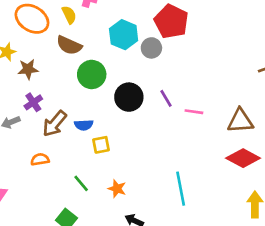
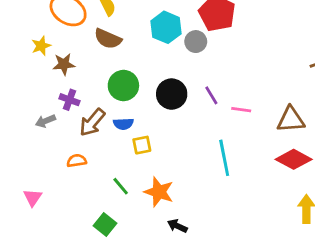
green circle: (92, 74) -> (123, 86), moved
purple cross: (33, 102) -> (70, 100), turned -36
orange star: (117, 189) -> (159, 192), size x1.5
cyan line: (181, 189) -> (224, 158), moved

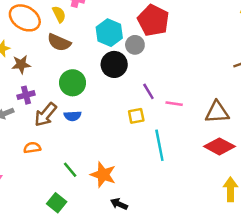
black circle: (172, 94) -> (114, 64), moved
purple cross: (70, 100) -> (26, 95), turned -35
yellow square: (142, 145) -> (136, 116), moved

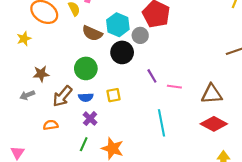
brown semicircle: (59, 42) -> (92, 33), moved
brown star: (21, 64) -> (41, 74), moved
purple cross: (26, 95) -> (90, 119), moved, turned -32
yellow square: (136, 116) -> (114, 95), moved
green line: (70, 170) -> (84, 144), turned 64

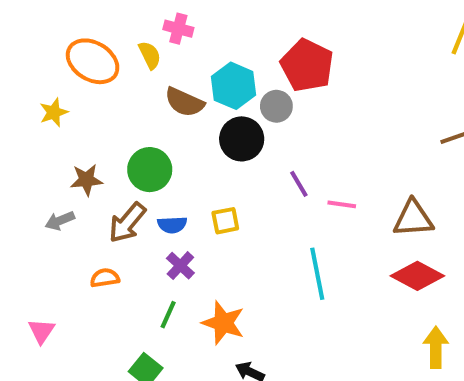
green circle: (86, 68) -> (150, 170), moved

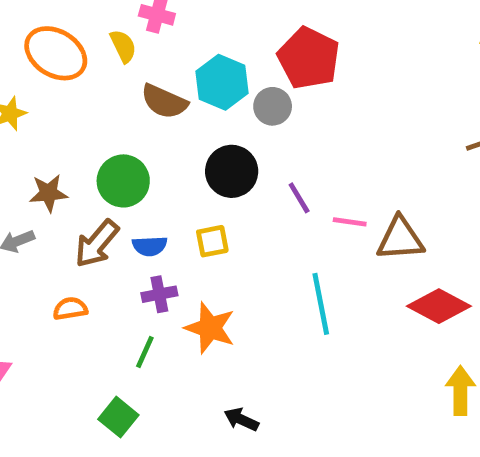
black circle: (242, 139) -> (232, 171), moved
brown triangle: (413, 219) -> (400, 239), moved
purple cross: (180, 266) -> (159, 294), turned 36
orange star: (223, 323) -> (210, 328), moved

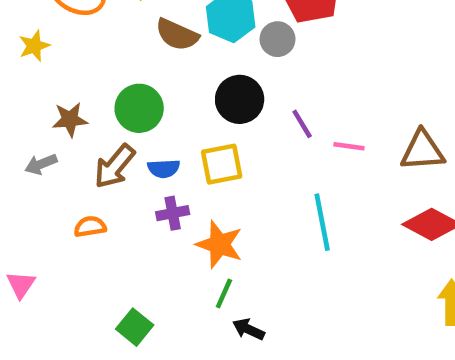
brown triangle: (400, 239) -> (423, 151), moved
yellow square: (212, 241) -> (222, 164), size x1.4
green line: (145, 352) -> (224, 294), moved

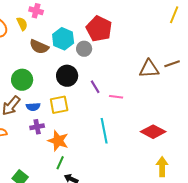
brown triangle: (423, 151) -> (149, 69), moved

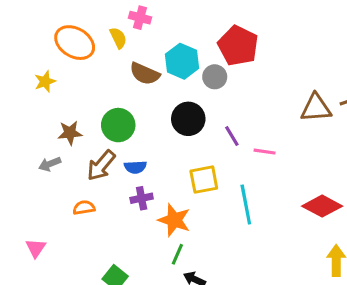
yellow square: (59, 105) -> (204, 180), moved

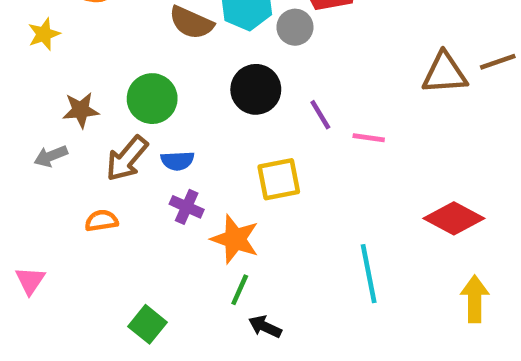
purple cross: (142, 198) -> (187, 207), turned 35
cyan line: (246, 204) -> (369, 274), moved

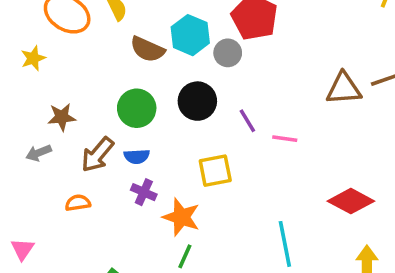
green circle: (152, 99) -> (137, 108), moved

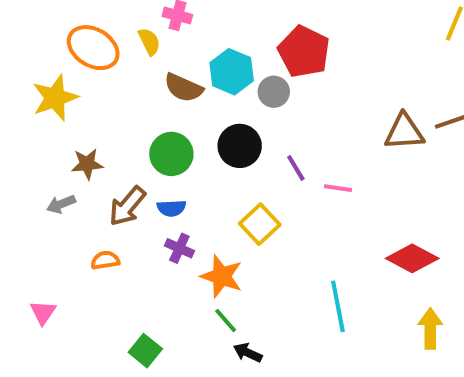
yellow star: (33, 58) -> (55, 98), size x1.6
yellow square: (215, 171) -> (260, 224), turned -32
green line: (185, 256) -> (226, 321), turned -65

